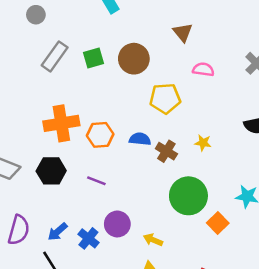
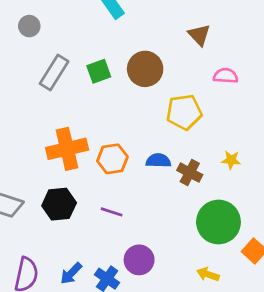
yellow arrow: (153, 240) -> (208, 274), moved

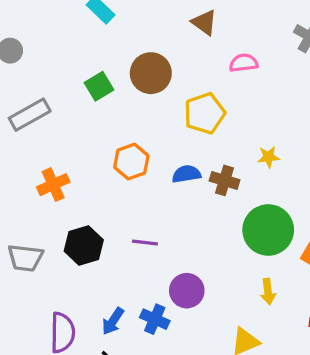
gray rectangle: (54, 72) -> (30, 115), moved, turned 40
orange cross: (67, 149) -> (53, 185), moved, size x0.7
orange hexagon: (112, 159) -> (131, 162), moved
yellow arrow: (208, 274) -> (268, 292), turned -105

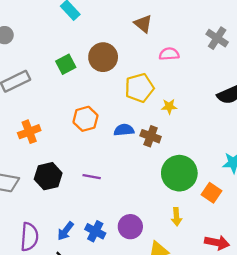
yellow star: (269, 157) -> (169, 106), moved
purple circle: (187, 291) -> (130, 227), moved

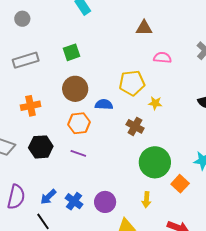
brown triangle: (143, 24) -> (144, 28), turned -48
brown circle: (103, 57) -> (75, 89), moved
orange hexagon: (85, 119) -> (79, 123), moved
blue semicircle: (124, 130) -> (104, 104), moved

